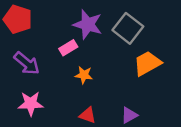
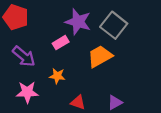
orange trapezoid: (147, 63) -> (100, 56), moved
orange star: (84, 75) -> (57, 76), moved

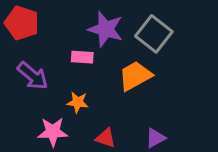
pink rectangle: (61, 43) -> (82, 57), turned 35
pink star: (27, 92) -> (53, 132), moved

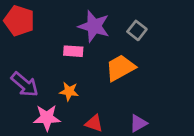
gray square: (154, 34) -> (137, 30), size x0.6
purple arrow: (33, 76) -> (25, 84), moved

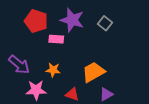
red pentagon: (19, 21) -> (36, 21), moved
orange trapezoid: (120, 68) -> (93, 72), moved

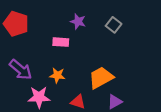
purple star: (72, 20) -> (78, 21), size x0.6
red pentagon: (36, 21) -> (16, 24), moved

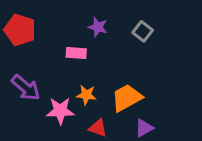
orange star: (57, 75) -> (86, 95), moved
pink star: (39, 97) -> (60, 111), moved

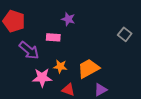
gray square: (143, 31) -> (125, 34), moved
purple arrow: (26, 88) -> (29, 50), moved

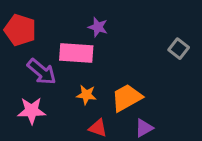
pink rectangle: (53, 37) -> (76, 53), size x1.6
pink star: (42, 78) -> (32, 111), moved

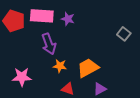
pink rectangle: (76, 53) -> (42, 16), moved
purple arrow: (42, 72) -> (49, 44), moved, turned 30

